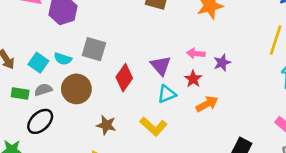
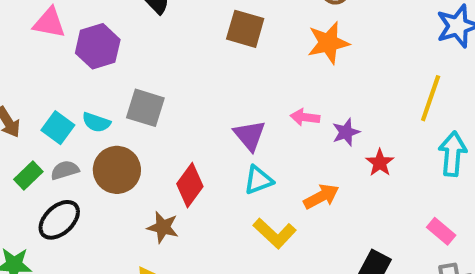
red diamond: (124, 78) -> (190, 185), moved
red star: (193, 79) -> (380, 163), moved
green rectangle: (20, 93) -> (28, 176), turned -54
yellow L-shape: (153, 126) -> (275, 233), moved

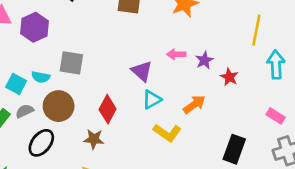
black ellipse: (59, 220) -> (41, 143), moved

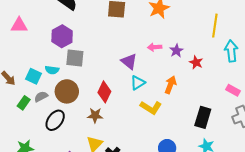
purple hexagon: (35, 27) -> (62, 36), moved
orange arrow: (194, 104) -> (170, 85), turned -30

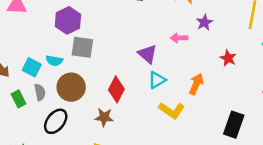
purple star: (176, 51) -> (204, 22), moved
gray semicircle: (41, 97) -> (40, 92), turned 104
green rectangle: (24, 103) -> (19, 99), turned -64

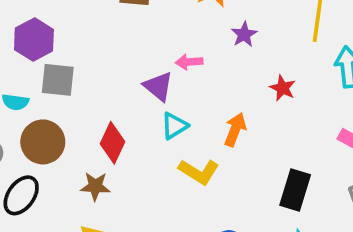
pink arrow: (179, 38) -> (189, 62), moved

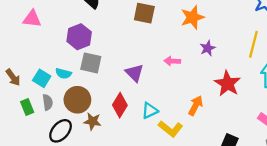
purple triangle: (158, 86) -> (134, 73), moved
red star: (283, 88) -> (227, 84), size x1.6
cyan triangle: (174, 126) -> (150, 111), moved
brown star: (95, 186) -> (93, 121), moved

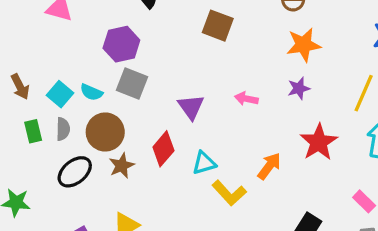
orange star: (192, 17) -> (304, 45), moved
brown star: (93, 121) -> (122, 166), turned 30

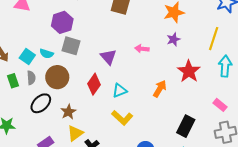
brown star: (122, 166) -> (68, 112), moved
yellow L-shape: (229, 193) -> (122, 118), moved

